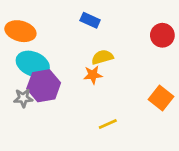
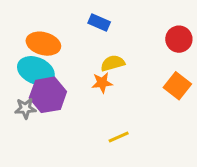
orange ellipse: (20, 31) -> (43, 44), moved
orange square: (161, 98) -> (177, 86), moved

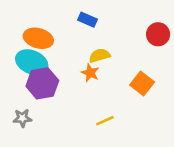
orange star: (102, 83) -> (90, 73), turned 30
orange square: (177, 86) -> (142, 83), moved
gray star: (25, 108) -> (22, 118), moved

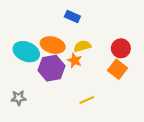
red circle: (158, 34) -> (121, 48), moved
orange ellipse: (38, 38) -> (53, 45), moved
purple hexagon: (42, 83) -> (52, 68), moved

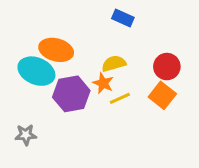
blue rectangle: (72, 16) -> (123, 18), moved
orange ellipse: (53, 45) -> (56, 50), moved
yellow line: (87, 100) -> (120, 98), moved

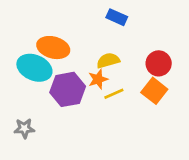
orange star: (103, 83) -> (98, 79), turned 30

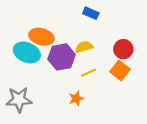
orange star: (98, 79) -> (76, 98), moved
purple hexagon: (68, 89) -> (62, 57), moved
gray star: (24, 128) -> (19, 100), size x1.6

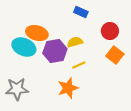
red circle: (123, 49) -> (110, 31), moved
orange square: (120, 70) -> (115, 55), moved
orange star: (76, 98) -> (68, 88), size x1.5

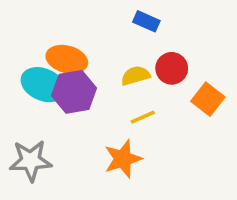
red circle: (110, 31) -> (172, 68), moved
purple hexagon: (55, 51) -> (74, 92), moved

